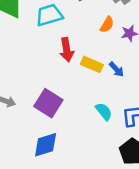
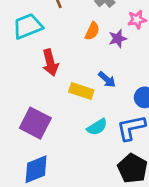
yellow rectangle: (92, 64) -> (81, 91), moved
cyan semicircle: (104, 111) -> (97, 127), turned 102

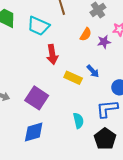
cyan trapezoid: (28, 26) -> (38, 26), turned -140
cyan semicircle: (97, 127) -> (78, 121), moved, turned -77

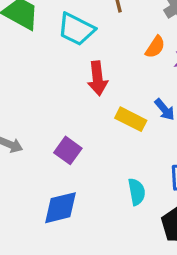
purple square: (37, 98) -> (68, 150), size x0.7

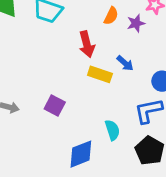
red arrow: (97, 78) -> (87, 44), moved
blue diamond: (61, 208) -> (81, 154), moved

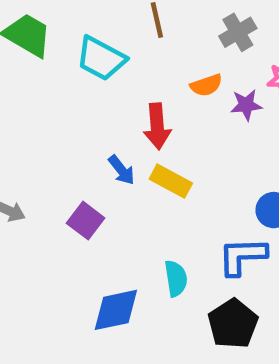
orange semicircle: (111, 16) -> (206, 85), turned 36
blue arrow: (125, 63) -> (121, 170), moved

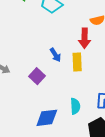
red arrow: (157, 126) -> (85, 38), moved
yellow rectangle: (171, 181) -> (77, 62), turned 54

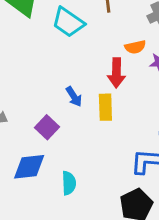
cyan semicircle: (75, 106) -> (69, 183), moved
blue diamond: (47, 118) -> (29, 167), moved

